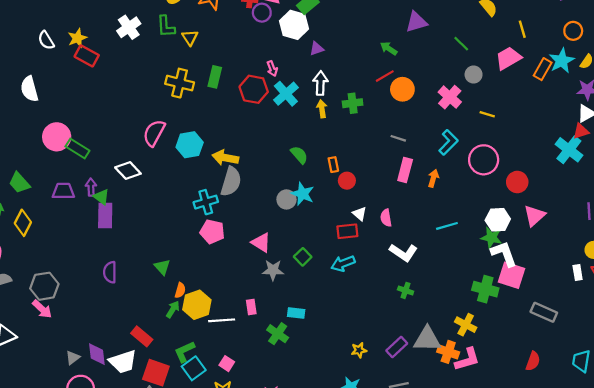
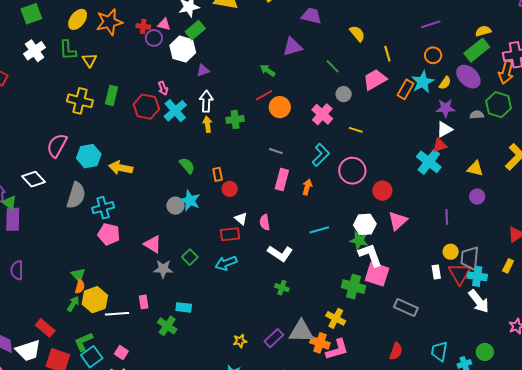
gray semicircle: (231, 182) -> (76, 195), moved
green triangle: (162, 267) -> (78, 275), moved

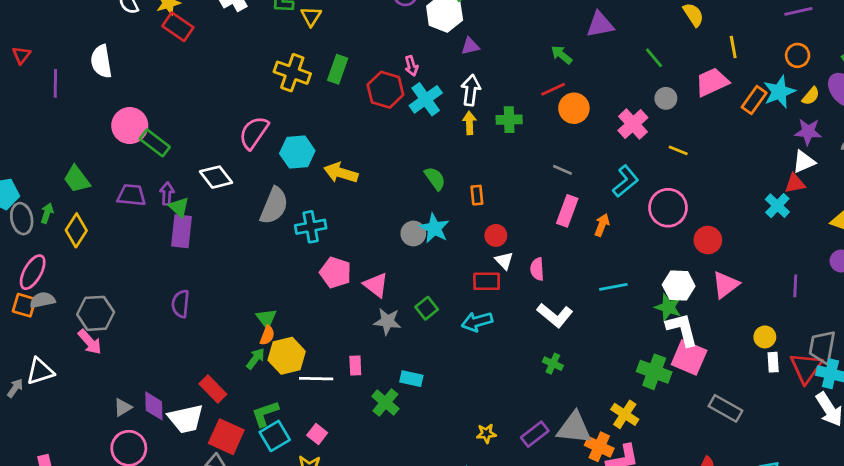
cyan cross: (429, 162) -> (777, 206), size x0.7
red circle: (230, 189) -> (496, 235), moved
pink pentagon: (109, 234) -> (335, 273), moved
yellow circle: (451, 252) -> (765, 337), moved

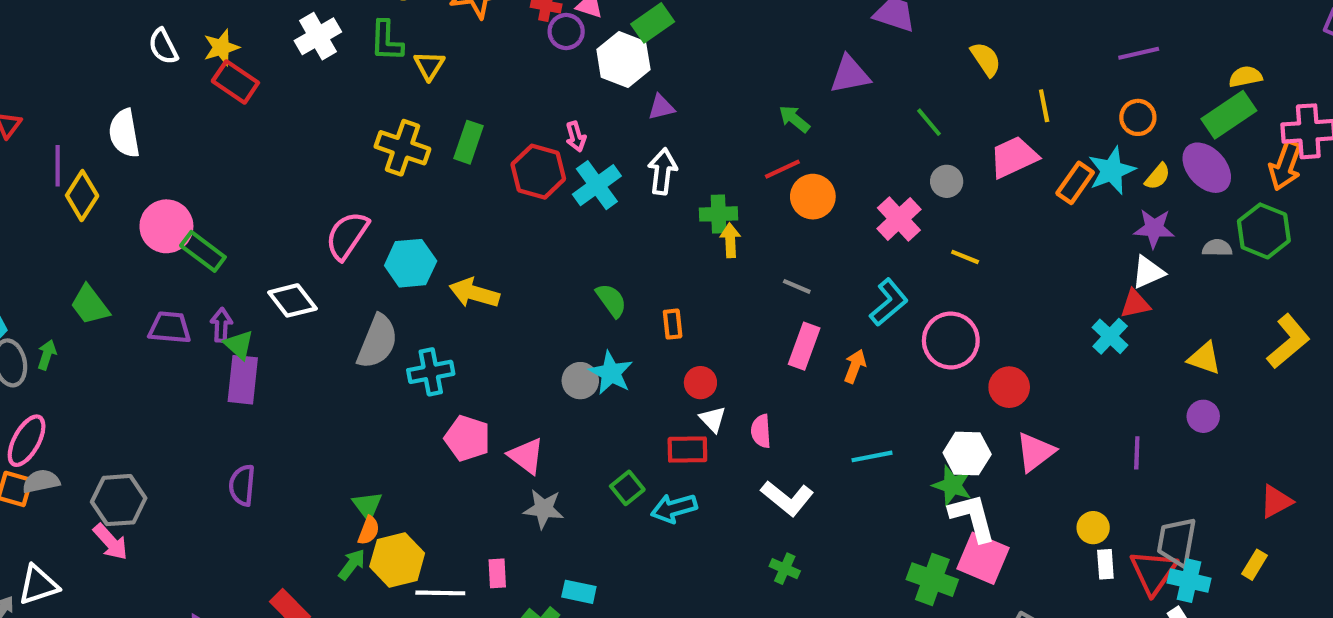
yellow arrow: (469, 123) -> (730, 240), moved
yellow diamond: (76, 230) -> (82, 196), moved
green square: (427, 308) -> (627, 488), moved

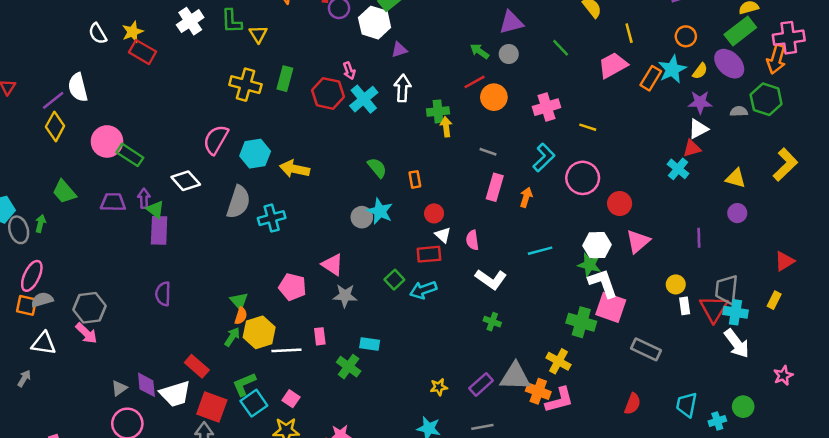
purple line: (58, 166) -> (53, 100), moved, turned 55
gray circle: (947, 181) -> (509, 54), moved
pink cross: (899, 219) -> (546, 107), turned 30
pink pentagon: (467, 438) -> (293, 287), moved
white triangle: (38, 585) -> (44, 343), moved, turned 30

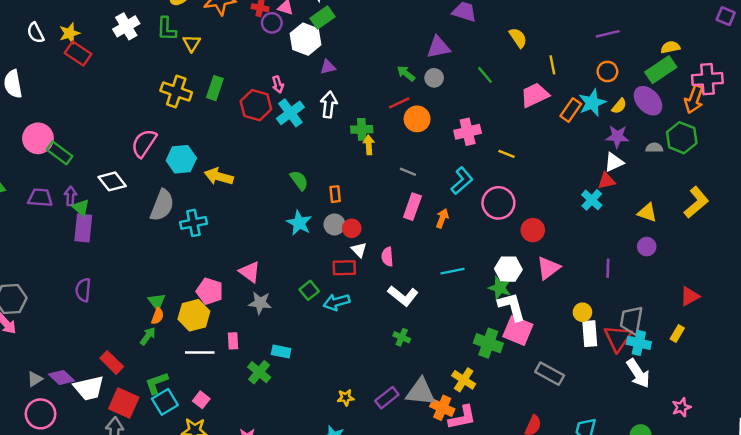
gray circle: (362, 217) -> (334, 224), moved
white rectangle: (685, 306) -> (590, 334), size x1.5
yellow hexagon: (259, 332) -> (194, 315), moved
purple diamond: (146, 385) -> (61, 377), turned -45

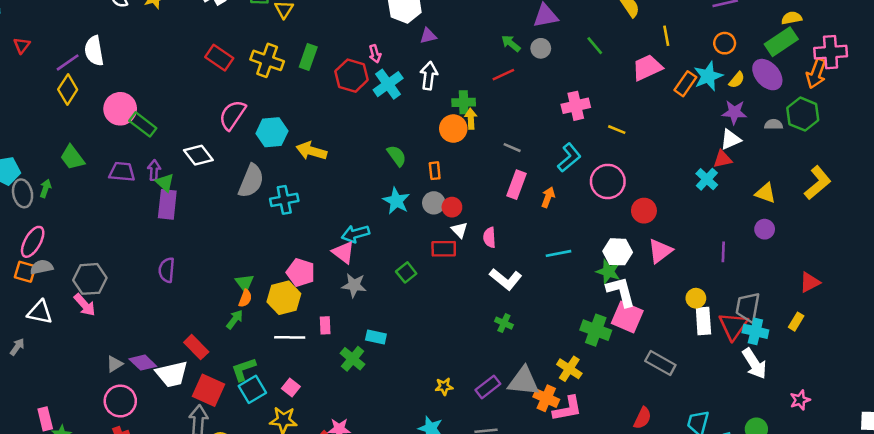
red rectangle: (78, 53) -> (219, 58), moved
orange circle: (417, 119) -> (453, 129), moved
cyan arrow: (337, 302) -> (355, 234), moved

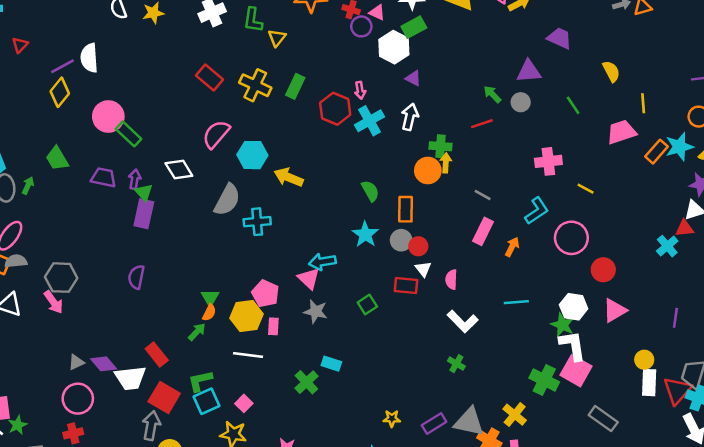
purple triangle: (428, 36) -> (413, 78), turned 35
orange rectangle: (435, 171) -> (405, 209), size x1.5
pink rectangle: (325, 325) -> (273, 326), moved

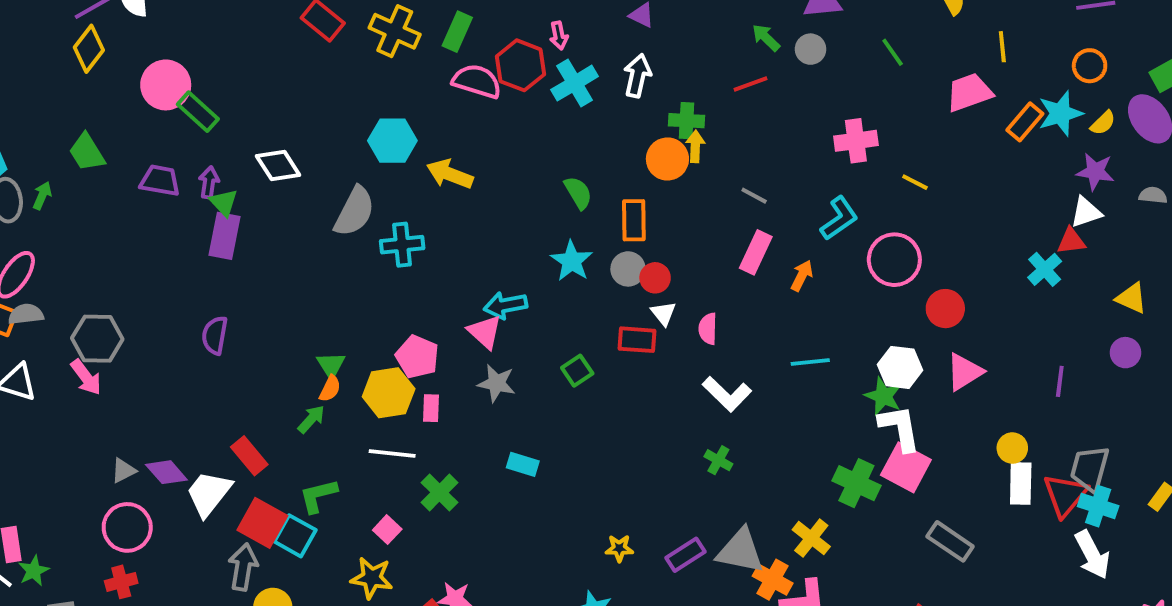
pink semicircle: (216, 134) -> (477, 81), moved, turned 68
white trapezoid: (130, 378) -> (209, 493), turned 136
green cross: (306, 382) -> (440, 492), moved
cyan square: (206, 401) -> (295, 536), moved, turned -35

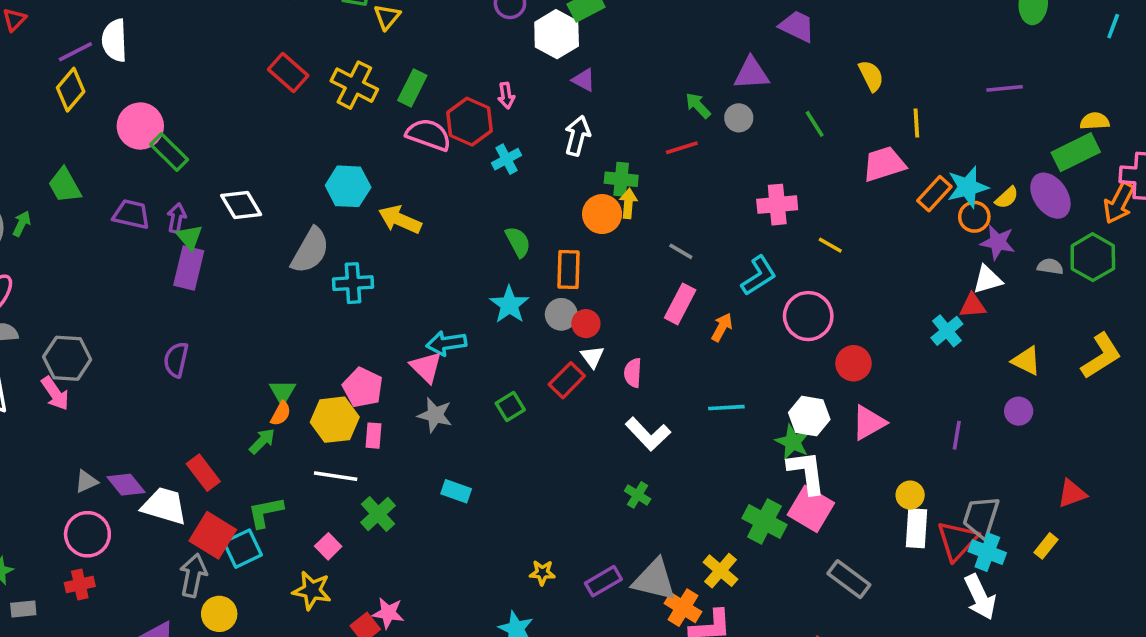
orange circle: (1090, 66) -> (974, 217), moved
cyan cross: (575, 83) -> (506, 159), moved, size x0.7
red rectangle: (637, 340) -> (567, 380), turned -52
white trapezoid: (209, 493) -> (164, 506), turned 66
cyan square: (295, 536) -> (243, 549), turned 33

